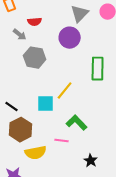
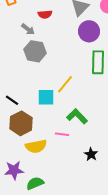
red semicircle: (35, 22) -> (45, 14), moved
gray arrow: (20, 35) -> (28, 29), moved
purple circle: (70, 38) -> (89, 31), moved

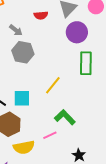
red semicircle: (45, 14) -> (41, 15), moved
cyan square: (46, 97) -> (22, 98), moved
pink line: (62, 134) -> (50, 135), turned -32

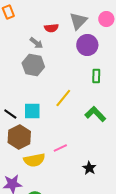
gray arrow: (16, 30) -> (36, 43), moved
green rectangle: (86, 63) -> (96, 76), size x0.6
green L-shape: (65, 117) -> (95, 114), moved

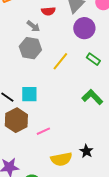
green rectangle: (96, 76) -> (93, 59), turned -56
yellow line: (63, 98) -> (60, 61), moved
pink line: (60, 148) -> (43, 131), moved
yellow semicircle: (34, 160) -> (61, 159), moved

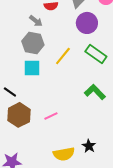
green rectangle: (93, 59) -> (96, 54), size x1.5
cyan square: (29, 94) -> (32, 68), moved
pink line: (43, 131) -> (51, 116), moved

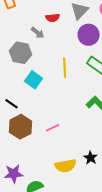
gray hexagon: (33, 43) -> (21, 53), moved
yellow line: (63, 56) -> (65, 68), turned -42
cyan square: (32, 68) -> (34, 80), turned 36

